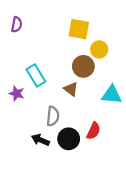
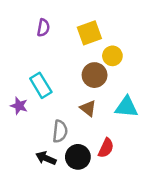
purple semicircle: (17, 25) -> (43, 28), moved
yellow square: (79, 29) -> (89, 33), turned -30
brown triangle: (71, 89) -> (88, 108), moved

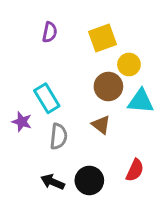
cyan triangle: (127, 107) -> (141, 101), moved
gray semicircle: (60, 131) -> (59, 136), moved
red semicircle: (106, 148) -> (135, 170), moved

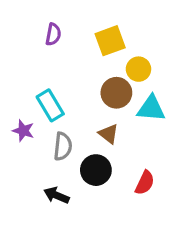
black circle: (89, 180) -> (96, 170), moved

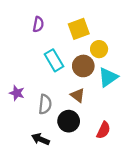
cyan rectangle: (50, 105) -> (54, 60), moved
cyan triangle: (151, 109) -> (108, 77), turned -40

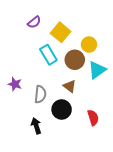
purple semicircle: (38, 24) -> (34, 22), turned 40
yellow square: (79, 29) -> (61, 32), moved, turned -30
red semicircle: (104, 130) -> (93, 118), turned -42
black arrow: (40, 139) -> (36, 126), turned 49

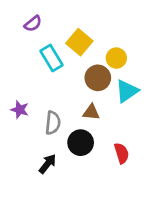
purple semicircle: (34, 22) -> (33, 24), moved
cyan rectangle: (48, 55) -> (52, 58), moved
brown triangle: (70, 86) -> (91, 112), turned -32
black arrow: (36, 126) -> (48, 164), turned 56

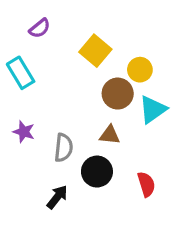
cyan rectangle: (52, 58) -> (21, 73), moved

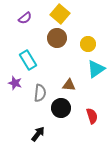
yellow square: (95, 51) -> (60, 14), moved
cyan rectangle: (21, 73) -> (28, 60), moved
brown circle: (118, 94) -> (57, 38), moved
black arrow: (57, 197) -> (38, 134), moved

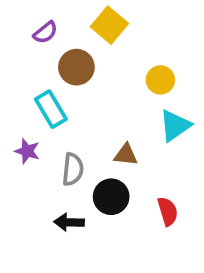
brown circle: (57, 38) -> (76, 67), moved
black arrow: (38, 134) -> (69, 222), moved, turned -126

